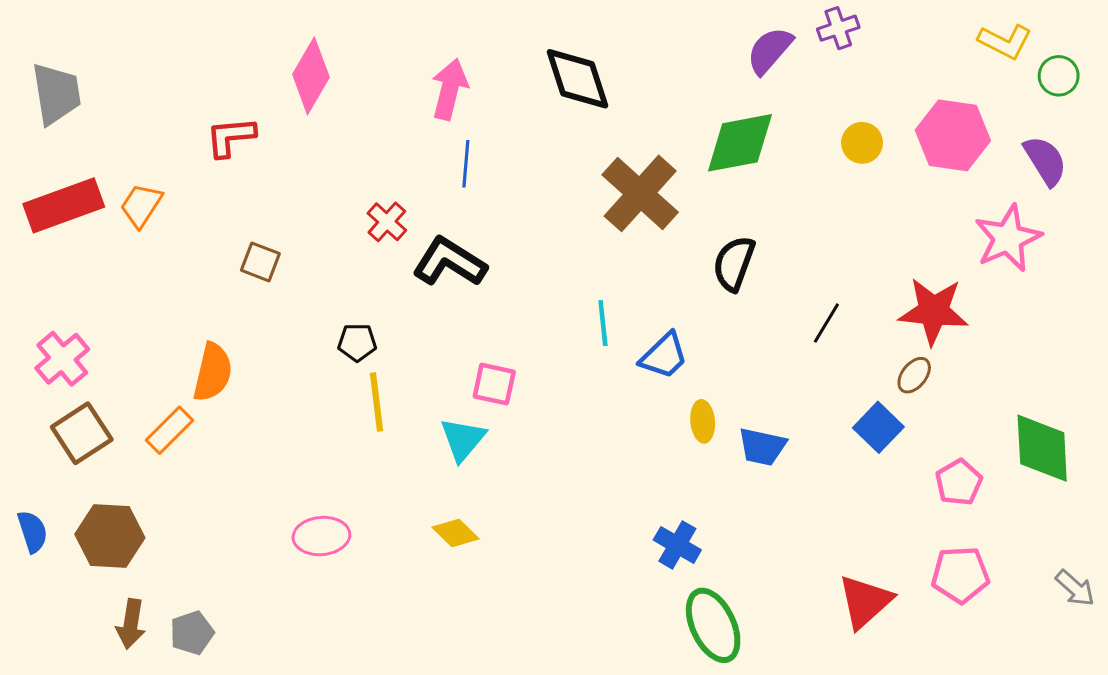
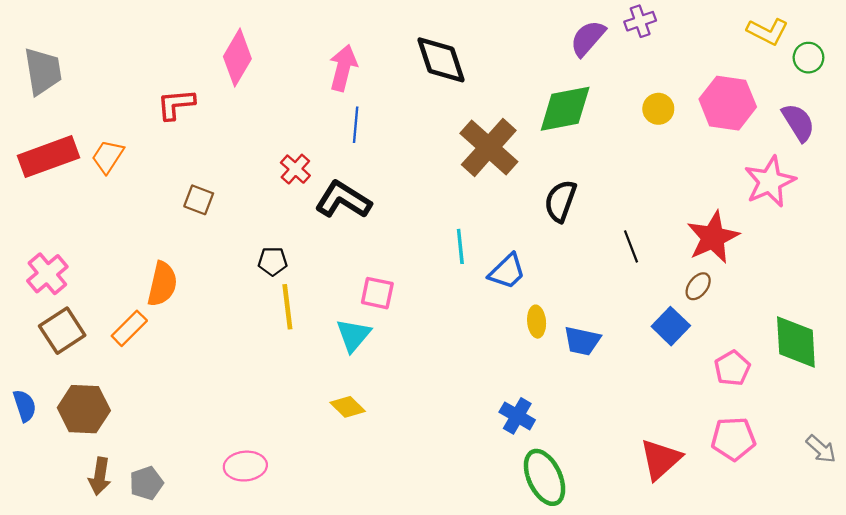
red star: (934, 311) -> (713, 237), turned -30
black line: (826, 323) -> (631, 246), turned -52
pink ellipse: (321, 536) -> (245, 466), moved

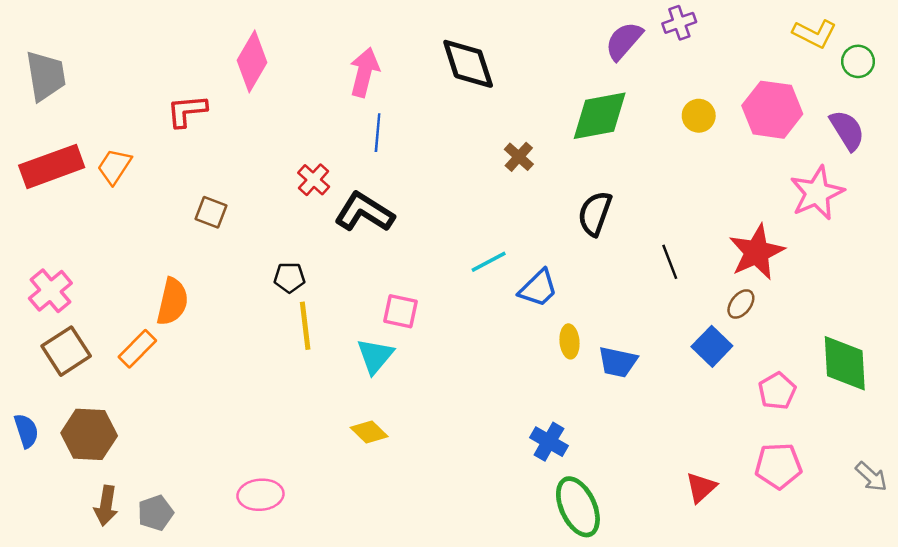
brown cross: (489, 147) -> (519, 157), size x0.5
cyan line: (460, 246) -> (489, 262), turned 68
red triangle: (661, 459) -> (701, 488), size x0.7

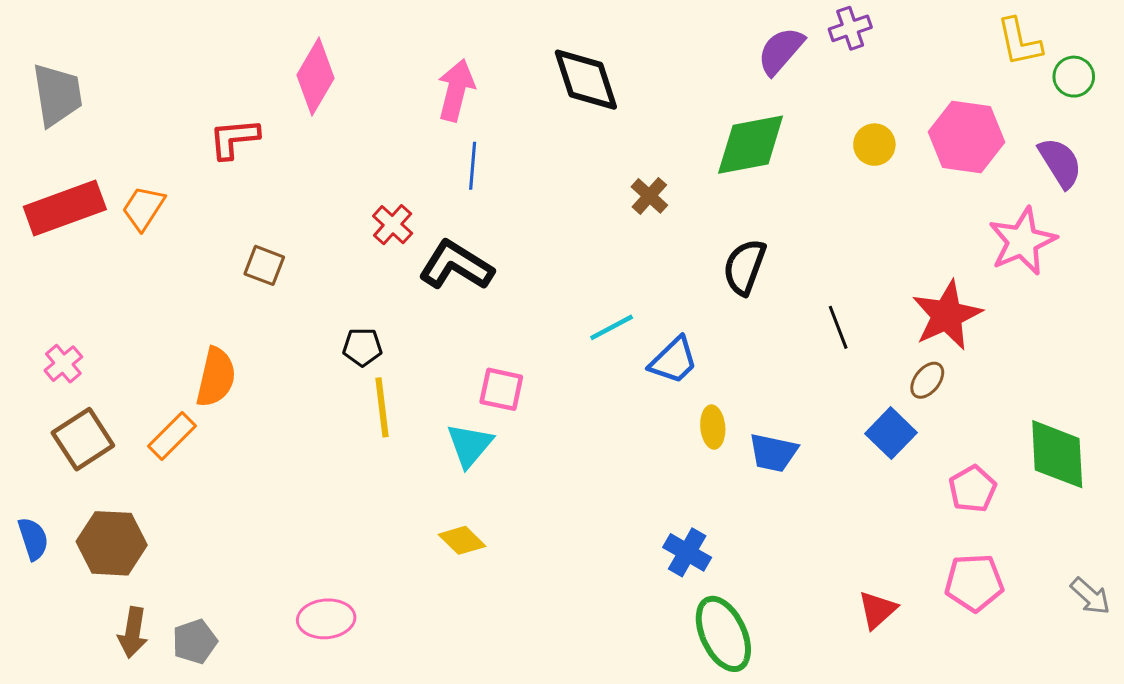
yellow L-shape: (815, 34) -> (1019, 42), turned 51
pink cross: (50, 291) -> (63, 364), size x0.7

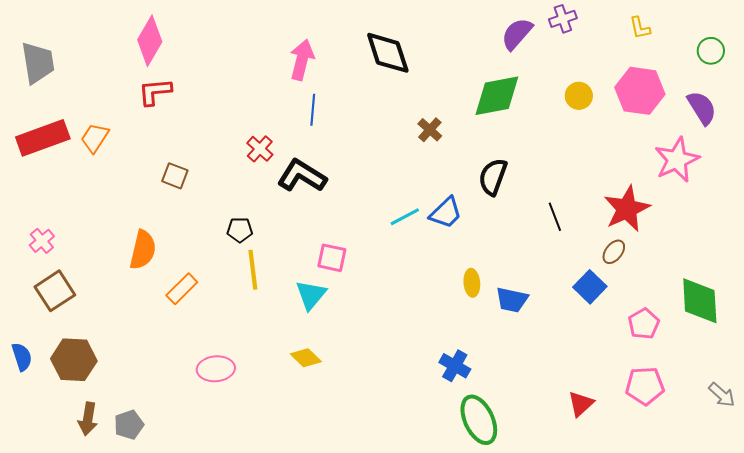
yellow L-shape: (1019, 42) -> (640, 28), moved, size x0.7
pink diamond: (316, 77) -> (150, 41), moved
blue trapezoid: (674, 361) -> (446, 213), moved
orange rectangle: (172, 436) -> (182, 289), moved
pink ellipse: (326, 619) -> (216, 369), moved

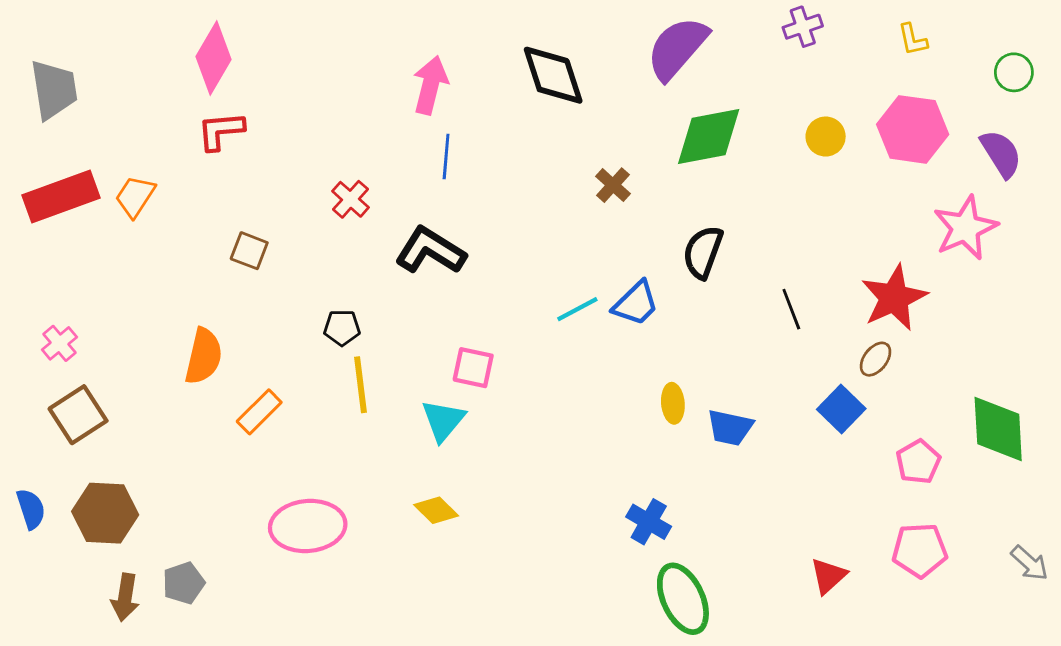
purple semicircle: (517, 34) -> (677, 48), moved, size x1.4
red cross: (260, 149) -> (351, 199), moved
pink ellipse: (216, 369) -> (308, 526), size x1.4
gray pentagon: (129, 425) -> (184, 583), moved

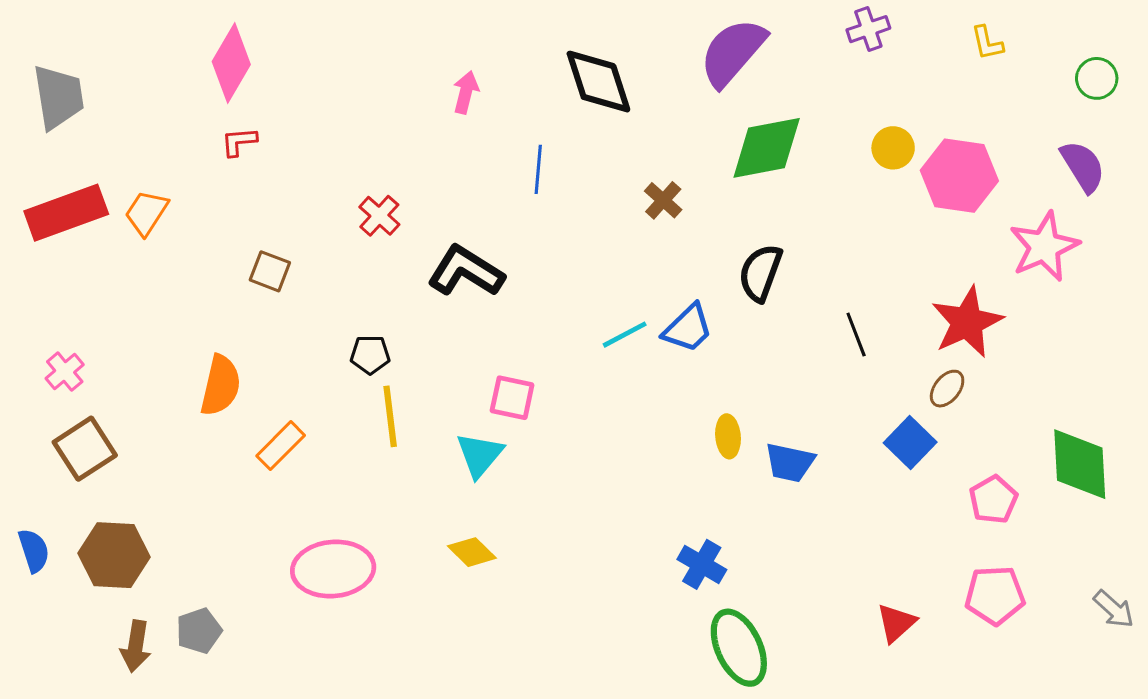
pink arrow: (430, 85) -> (466, 92), size x0.7
pink hexagon: (913, 129) -> (959, 176), moved
red L-shape: (221, 131) -> (239, 142), size x0.7
blue line: (446, 157) -> (538, 169), moved

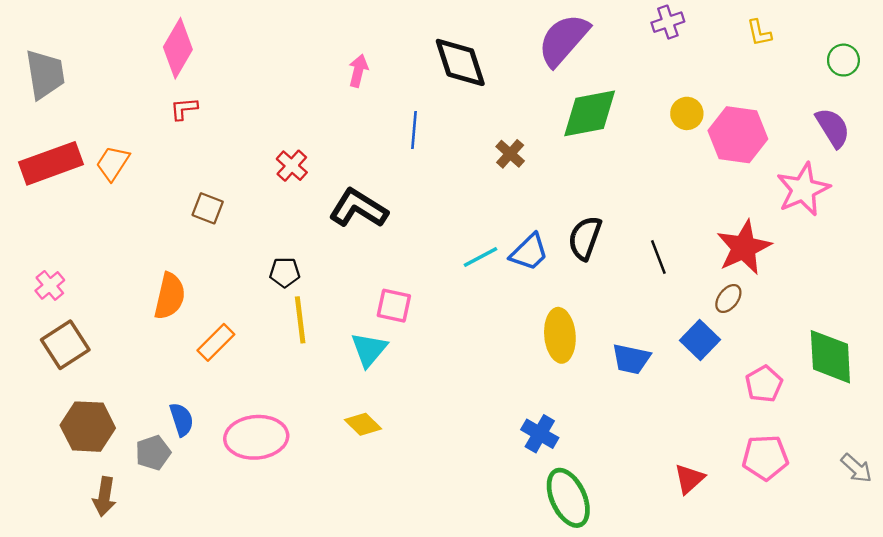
black semicircle: (760, 273) -> (585, 238), moved
yellow ellipse: (728, 436) -> (560, 335), size x1.6
blue trapezoid: (790, 463) -> (631, 359), moved
blue semicircle: (34, 550) -> (181, 420), moved
gray pentagon: (199, 631) -> (153, 453), moved

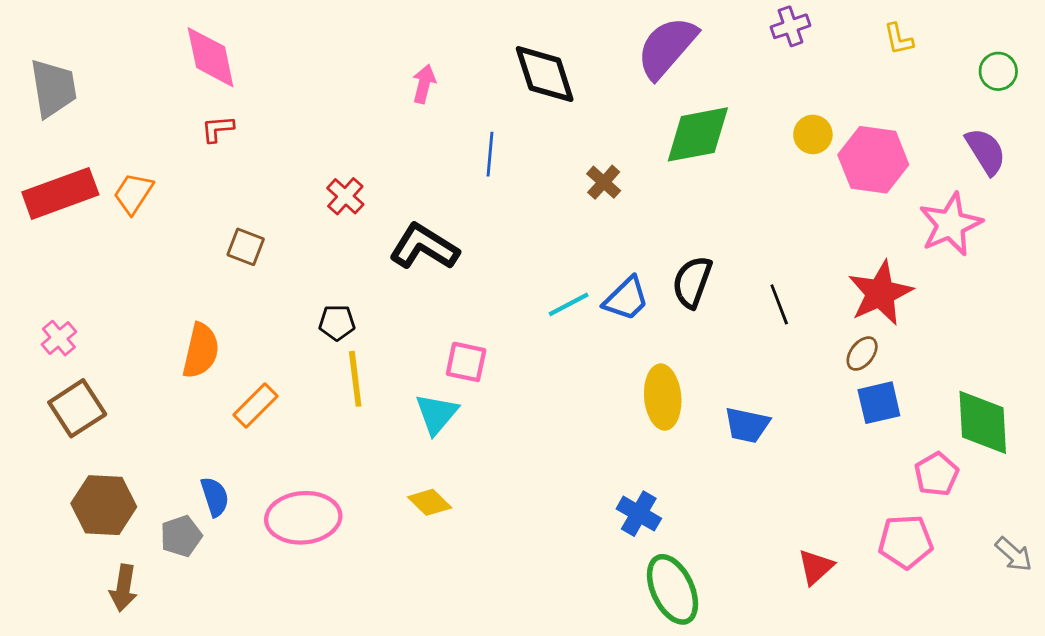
pink diamond: (178, 48) -> (211, 57), turned -42
blue square: (700, 340) -> (879, 403), moved, turned 33
pink pentagon: (764, 384) -> (936, 474), moved

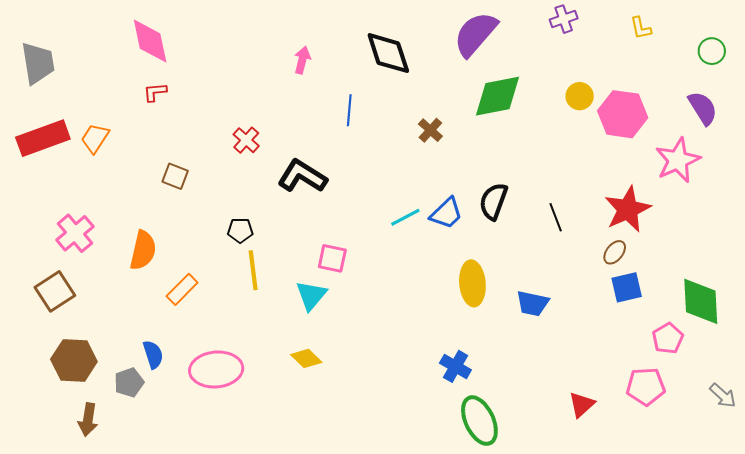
pink cross: (59, 338) -> (75, 233), moved, size x1.5

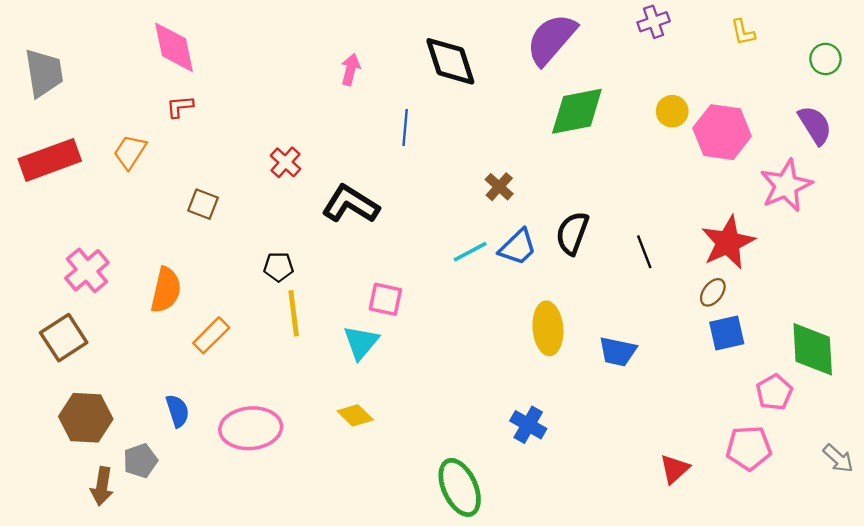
brown cross: (430, 130) -> (499, 187), moved
orange trapezoid: (95, 138) -> (130, 152), moved
gray pentagon: (129, 382) -> (140, 461), moved
green ellipse: (479, 421) -> (460, 487), moved

